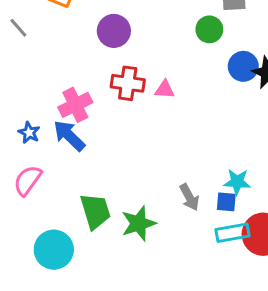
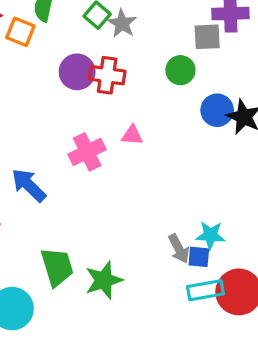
red cross: (128, 83) -> (107, 75), moved
pink cross: (75, 105) -> (87, 152), moved
gray arrow: (189, 197) -> (179, 249), moved

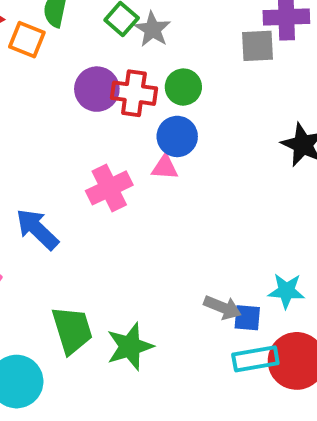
green circle: (180, 70) -> (183, 87), moved
blue circle: (217, 110) -> (177, 136), moved
cyan star: (210, 235) -> (286, 291), moved
gray arrow: (179, 249) -> (222, 307), turned -40

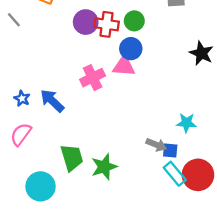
pink triangle: (165, 167) -> (124, 66), size x1.5
cyan star: (286, 291) -> (186, 123), moved
cyan rectangle: (255, 359) -> (175, 174), turned 60

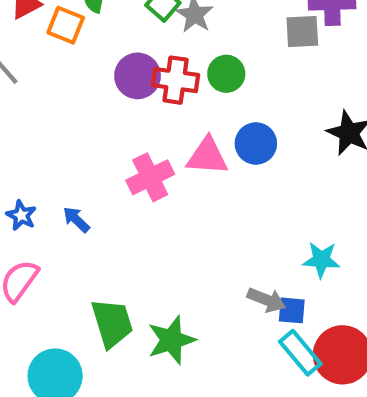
blue circle: (131, 49) -> (256, 143), moved
blue arrow: (52, 101) -> (76, 220), size x0.6

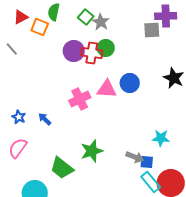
green circle: (226, 74) -> (106, 48), moved
green trapezoid: (112, 323) -> (62, 168), turned 145
green star: (171, 340) -> (92, 151), moved

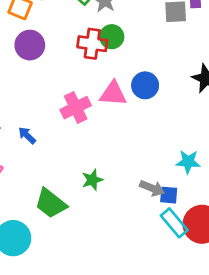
purple circle: (74, 51) -> (30, 45), moved
green star: (92, 151) -> (92, 180), size x0.7

